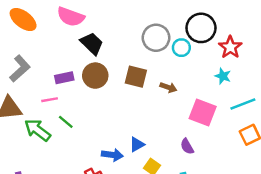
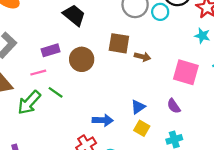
brown circle: (95, 76) -> (82, 59), moved
brown arrow: (168, 87) -> (142, 57), moved
green arrow: (37, 130) -> (29, 103), turned -80
blue triangle: (137, 144) -> (138, 107), moved

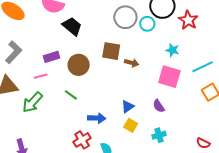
cyan star: (202, 36) -> (172, 50), moved
green line: (56, 92) -> (71, 95), moved

